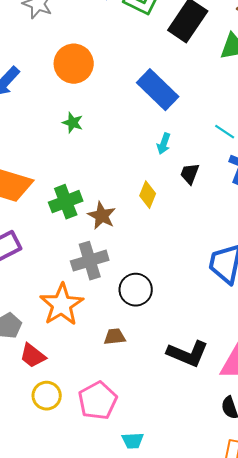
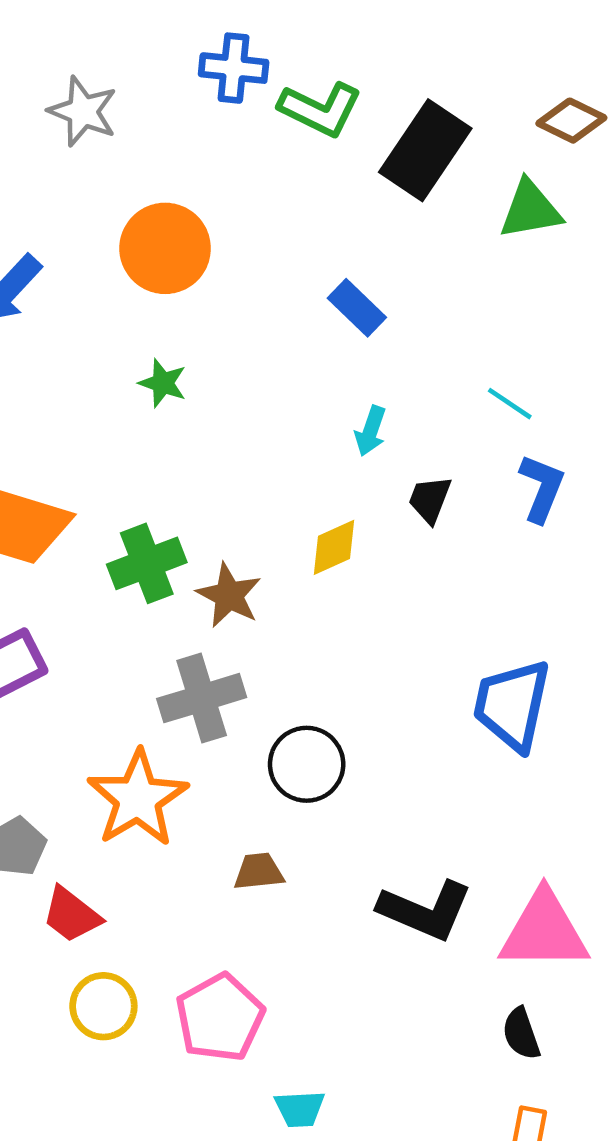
blue rectangle: (158, 90) -> (357, 308), size x0.6
yellow diamond: (148, 195) -> (334, 547), turned 44

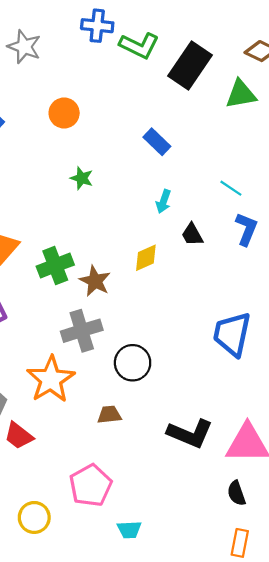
orange circle: (165, 248) -> (64, 113), size x0.7
green star: (163, 383) -> (82, 178), moved
black trapezoid: (430, 499) -> (192, 235), turned -50
yellow circle: (103, 1006) -> (34, 517), moved

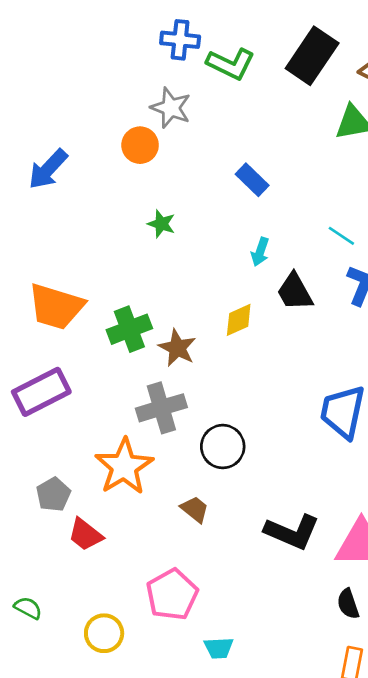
gray star: (24, 47) -> (171, 108), moved
black rectangle: (190, 65) -> (312, 56), moved
black trapezoid: (192, 235) -> (295, 292), size x1.4
brown trapezoid: (109, 415) -> (195, 509), turned 45

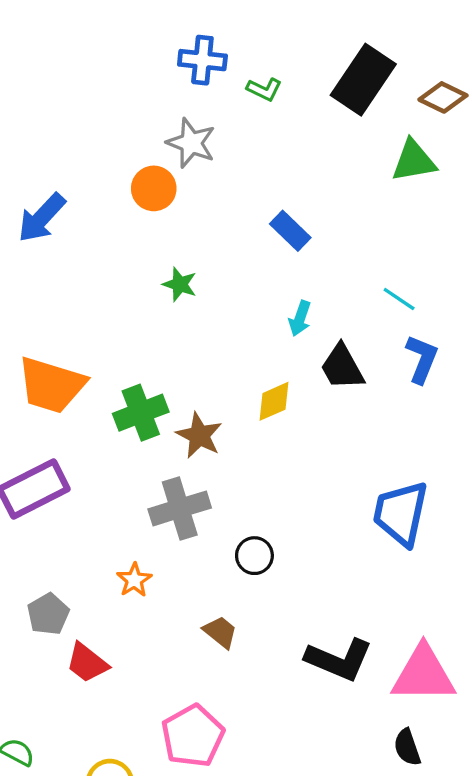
green L-shape: (231, 64) -> (264, 89), size x0.6
black circle: (223, 447) -> (254, 556), size x0.7
orange star: (124, 467) -> (134, 580), size x0.5

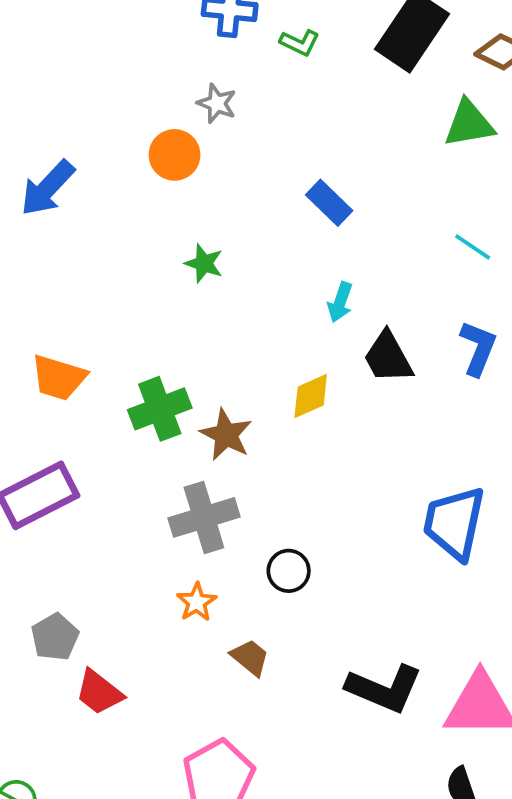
gray star: (191, 143) -> (217, 103), size x0.7
cyan line: (399, 299) -> (473, 247), moved
orange trapezoid: (51, 385) -> (59, 378), size x0.7
orange star: (134, 580) -> (197, 602), moved

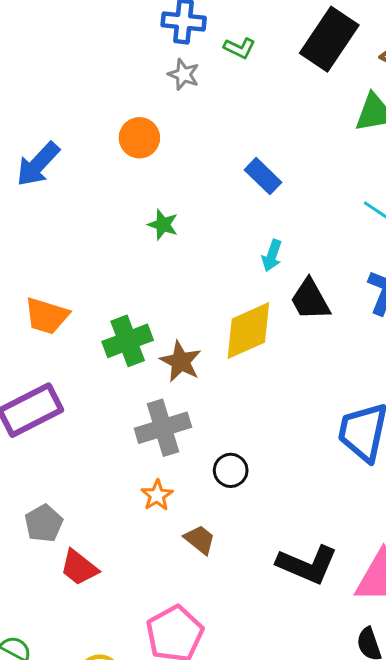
gray star: (217, 103) -> (184, 74), moved
yellow diamond: (311, 396) -> (248, 331), size x1.6

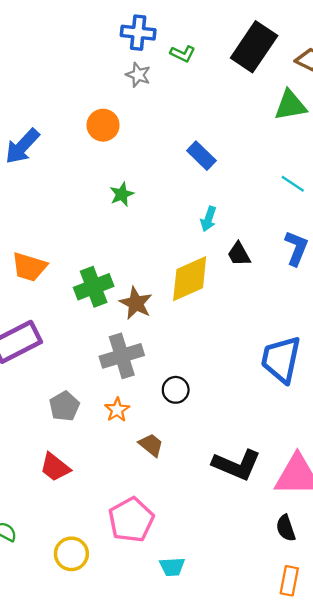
green star: (163, 225) -> (122, 194), turned 30
black trapezoid: (310, 300) -> (239, 254), size x0.7
gray pentagon: (44, 523) -> (64, 406), moved

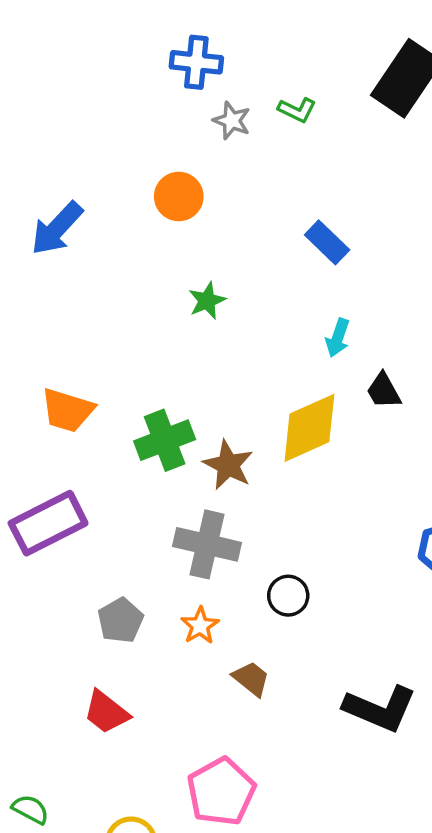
blue cross: (138, 33) -> (196, 62), moved
green L-shape: (183, 54) -> (297, 110), moved
gray cross: (122, 356) -> (207, 544), turned 30

